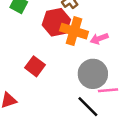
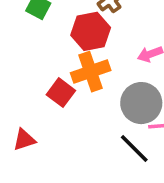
orange cross: (74, 31) -> (91, 72), moved, turned -36

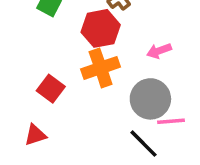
red square: (61, 93) -> (51, 89), moved

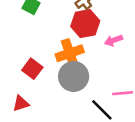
red hexagon: (101, 28) -> (85, 24), moved
gray circle: (150, 99) -> (74, 76), moved

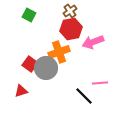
pink arrow: (114, 40) -> (93, 42), size x1.5
gray circle: (74, 76) -> (46, 68), moved

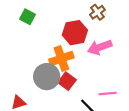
brown cross: (70, 11) -> (97, 12), moved
red square: (30, 64) -> (67, 81), moved

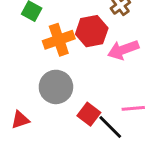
orange cross: (61, 59) -> (59, 40), moved
red square: (67, 81) -> (89, 114), moved

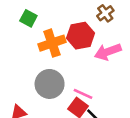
pink line: (133, 108) -> (83, 94), moved, turned 30

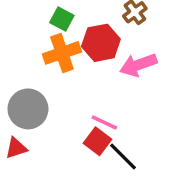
green square: (28, 18) -> (62, 19), moved
gray circle: (50, 84) -> (28, 109), moved

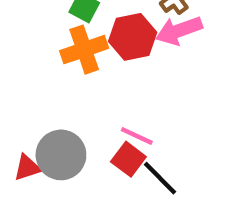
pink arrow: (138, 65) -> (179, 31), moved
gray circle: (28, 109) -> (61, 155), moved

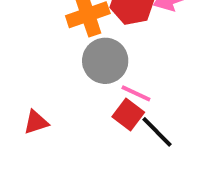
gray circle: (61, 155) -> (105, 61), moved

